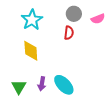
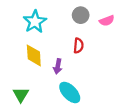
red semicircle: (69, 33) -> (78, 46), moved
purple arrow: (42, 84) -> (58, 66), moved

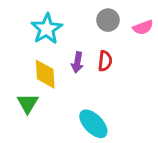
purple arrow: (58, 66) -> (77, 62), moved
green triangle: (21, 95) -> (28, 103), moved

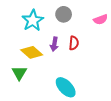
gray circle: (108, 20) -> (64, 14), moved
yellow diamond: (45, 74) -> (32, 52), turned -45

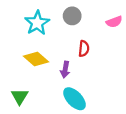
purple arrow: (54, 44) -> (65, 70), moved
green triangle: (19, 73) -> (20, 96), moved

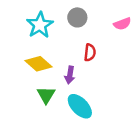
green triangle: (20, 96) -> (46, 95), moved

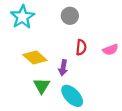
pink semicircle: (122, 24) -> (110, 50), moved
cyan star: (40, 25) -> (22, 17), moved

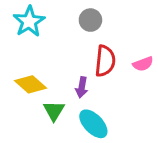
red semicircle: (81, 47) -> (105, 61), size x1.5
yellow diamond: (35, 58) -> (31, 84), moved

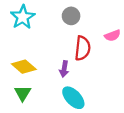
pink semicircle: (143, 64) -> (113, 36), moved
green triangle: (54, 111) -> (23, 93), moved

